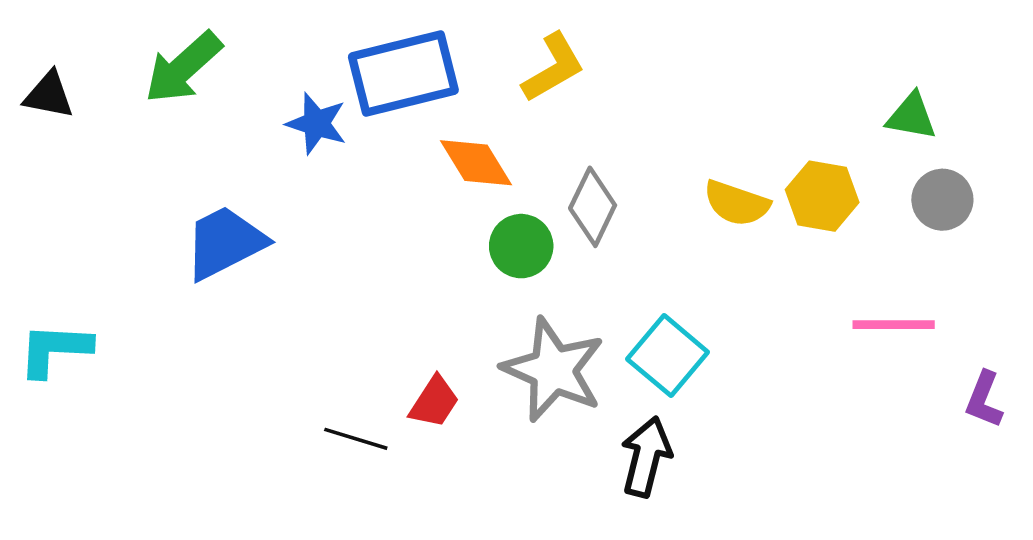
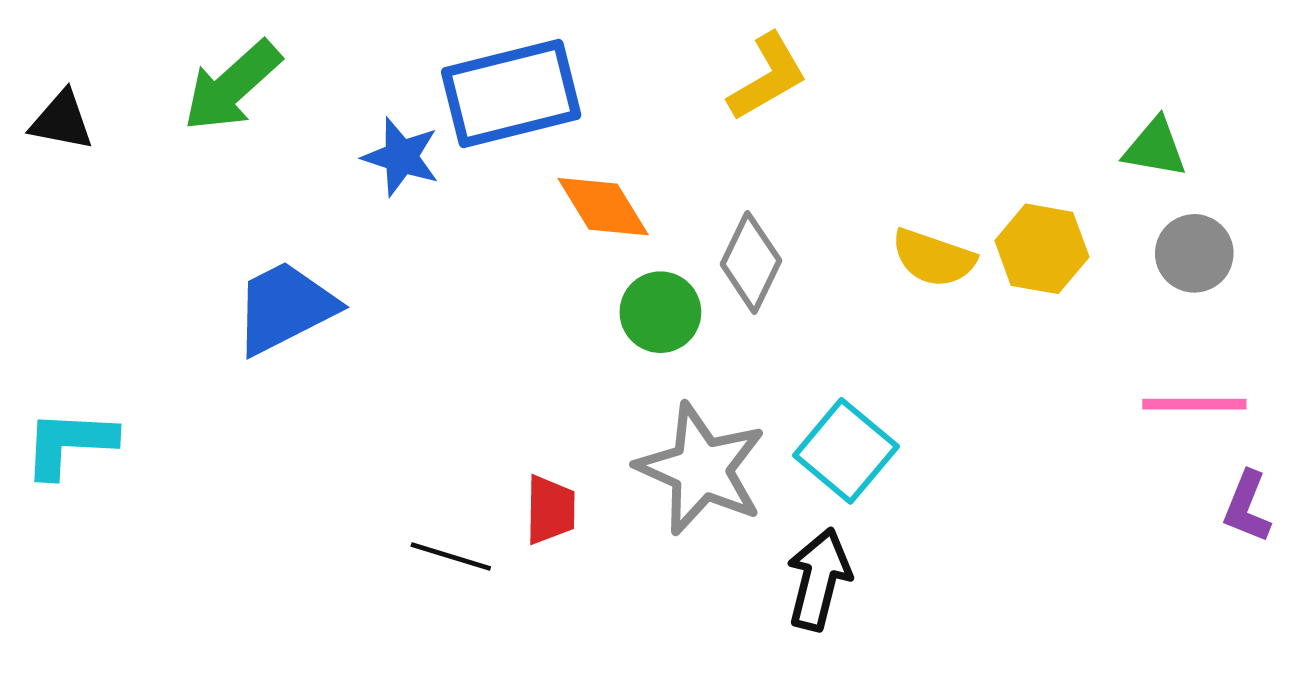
yellow L-shape: (553, 68) -> (768, 77), moved
pink line: (894, 325) -> (1194, 404), moved
red trapezoid: (434, 402) -> (550, 510), turned -32

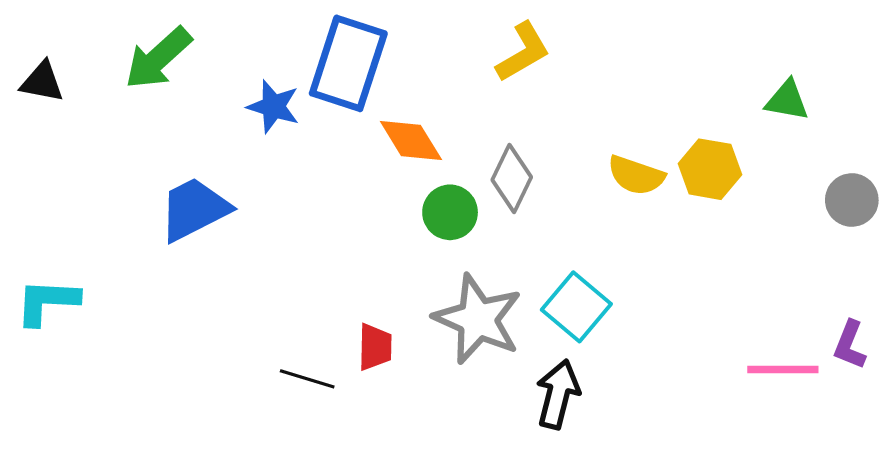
blue rectangle: (511, 93) -> (348, 63), turned -58
gray circle: (1194, 253) -> (852, 200), moved
pink line: (1194, 404) -> (783, 370), moved

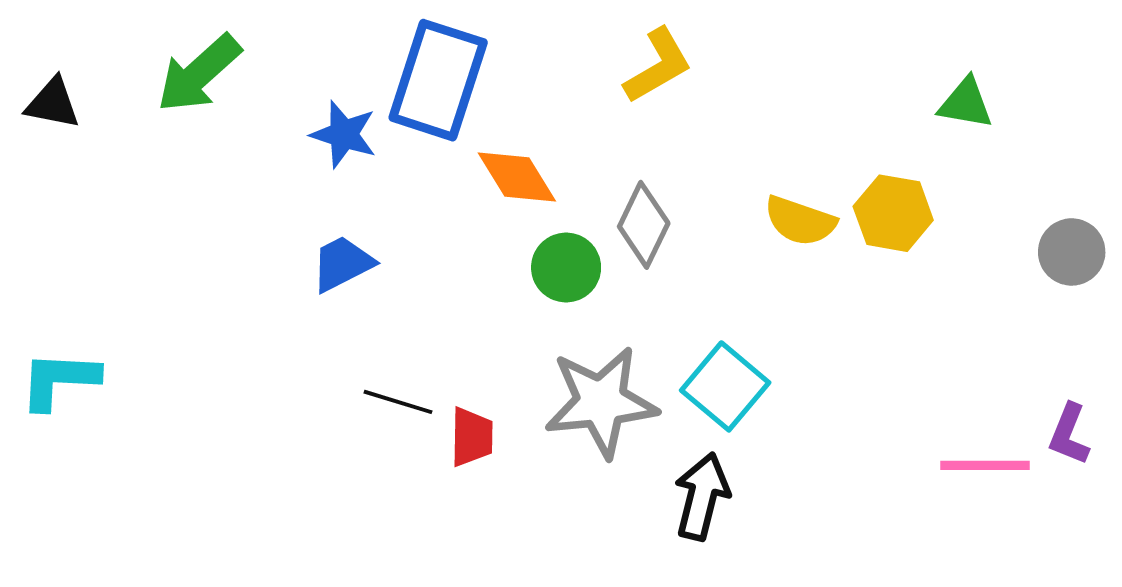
green triangle: (787, 100) -> (966, 103), moved
blue trapezoid: (194, 209) -> (342, 264), moved, size x0.7
gray star: (478, 319) -> (601, 402), turned -30
black line: (307, 379) -> (398, 402), moved

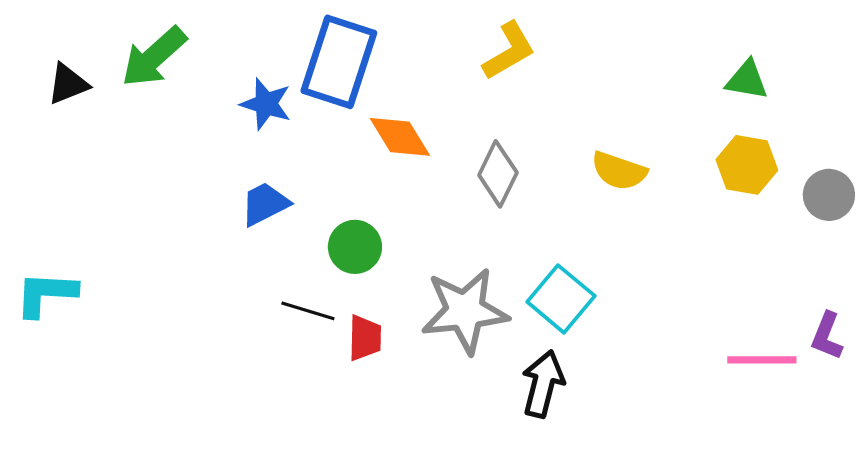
black triangle: (53, 103) -> (68, 84), moved, turned -33
yellow hexagon: (893, 213) -> (747, 165), moved
green circle: (566, 267) -> (355, 247), moved

